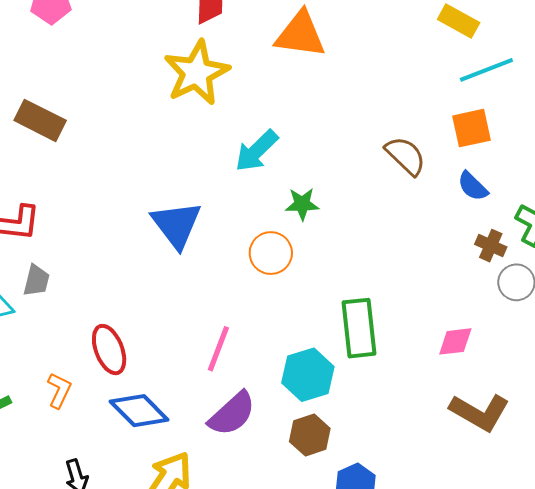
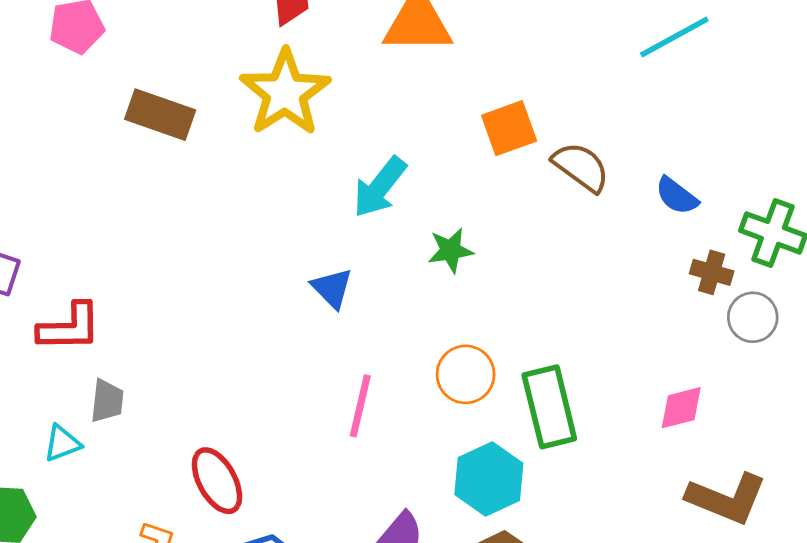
brown rectangle: (40, 120) -> (160, 115), moved
orange square: (472, 128) -> (509, 128), moved
blue triangle: (176, 225) -> (332, 288), moved, size x0.6
orange circle: (271, 253) -> (466, 374), moved
pink line: (218, 349) -> (360, 406), moved

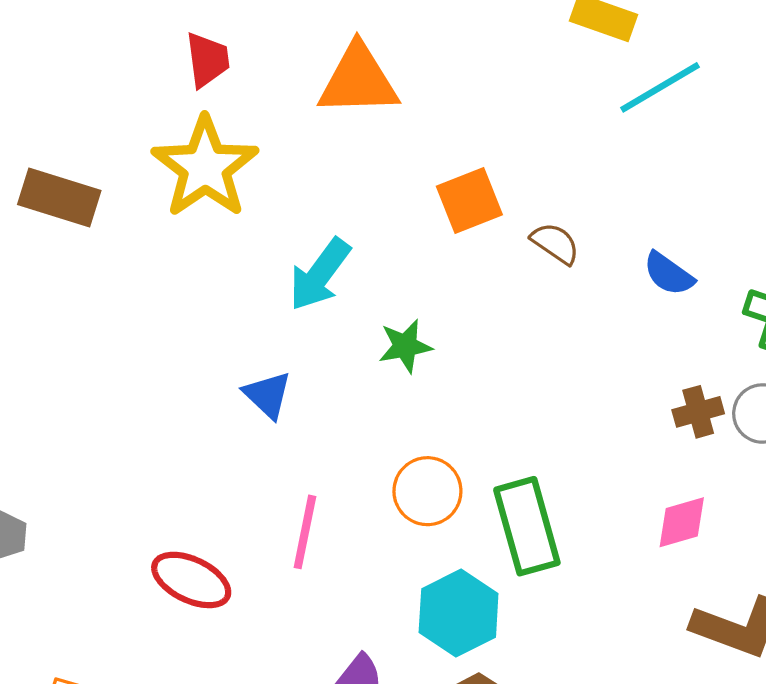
brown semicircle: (581, 167) -> (555, 243), size x0.7
brown cross: (712, 272) -> (698, 412), moved, turned -30
red ellipse: (217, 481) -> (191, 580), moved, turned -34

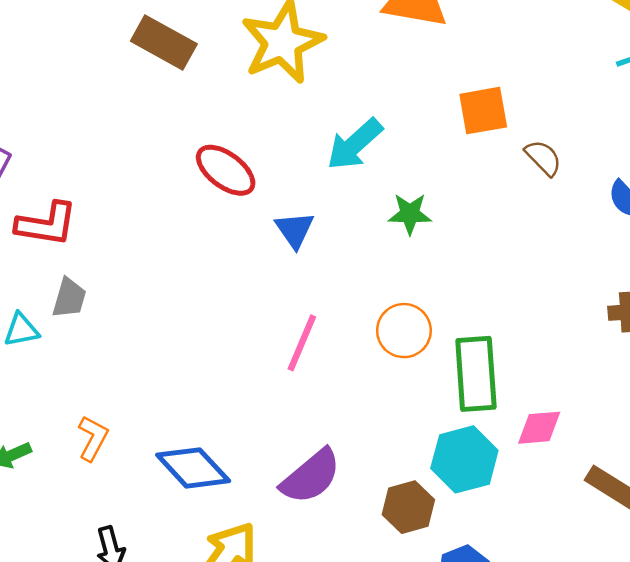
pink diamond: (682, 522) -> (539, 428), moved
red ellipse: (191, 580) -> (226, 170), moved
cyan hexagon: (459, 613) -> (464, 459), moved

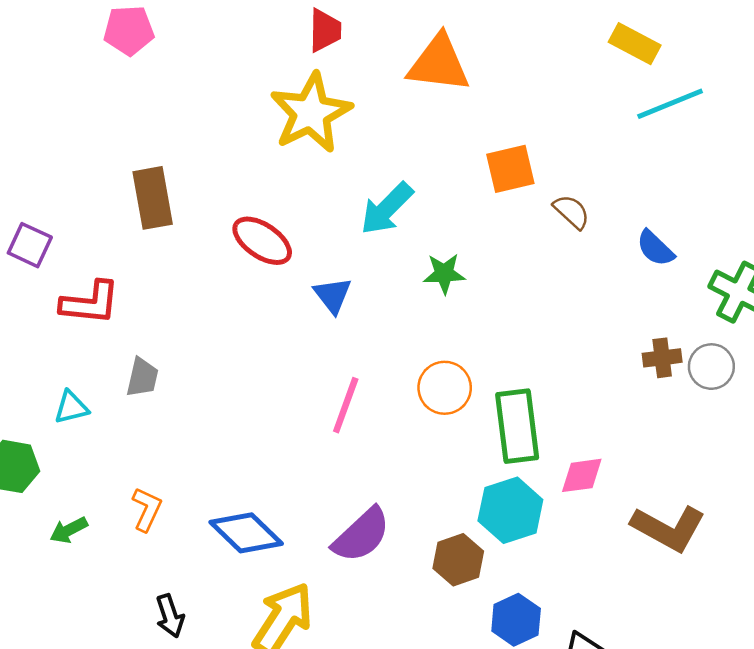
brown rectangle: (164, 43) -> (153, 198), moved, turned 54
gray trapezoid: (69, 298) -> (142, 377), moved

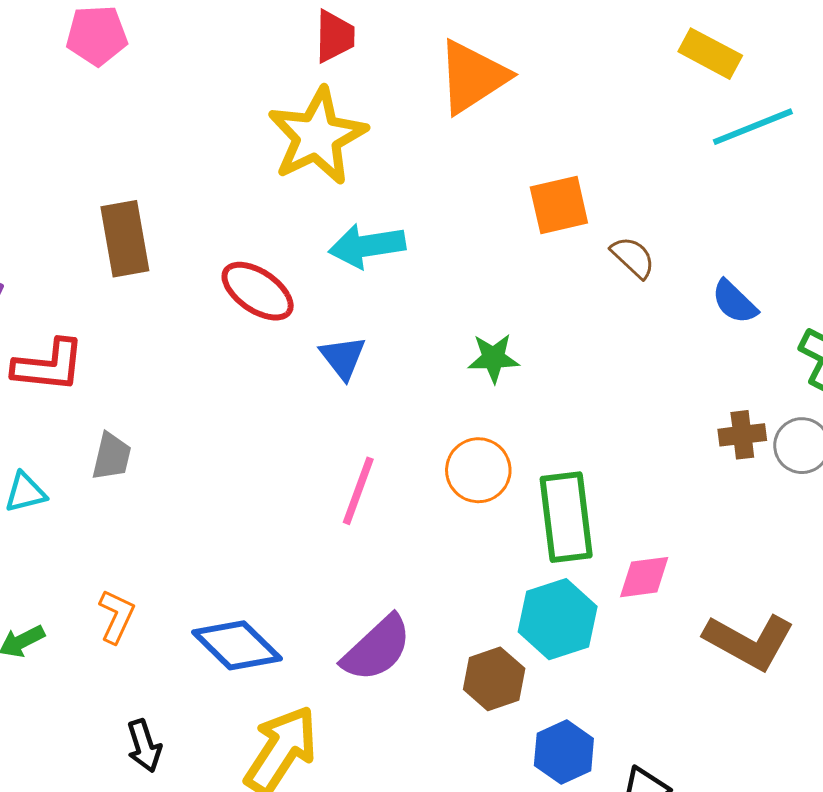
orange triangle: (439, 63) -> (473, 77), turned -40
cyan arrow: (387, 209) -> (367, 246), moved, turned 36
green star: (444, 274) -> (493, 358), moved

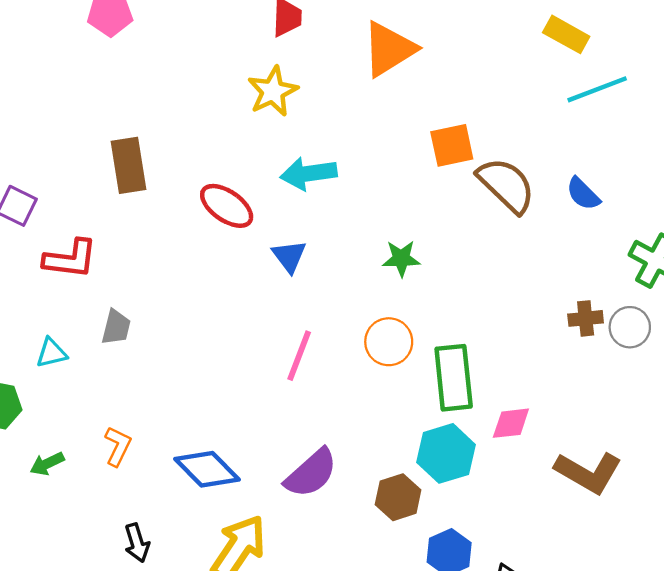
yellow star: (317, 136) -> (273, 91), size x0.7
brown semicircle: (633, 257) -> (506, 185), size x1.8
blue semicircle: (734, 302) -> (583, 194), moved

